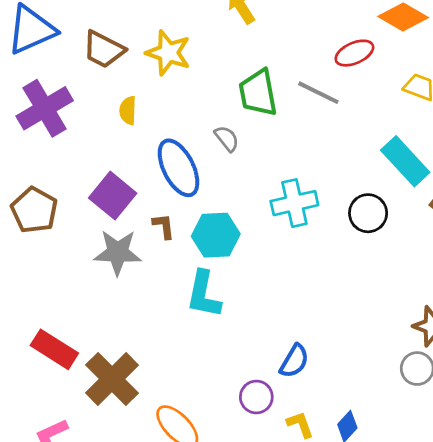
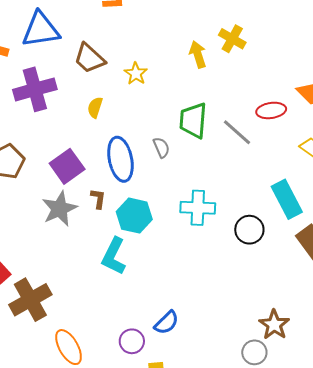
yellow star: (168, 53) -> (136, 74), size x0.7
gray star: (118, 252) -> (60, 209), turned 30

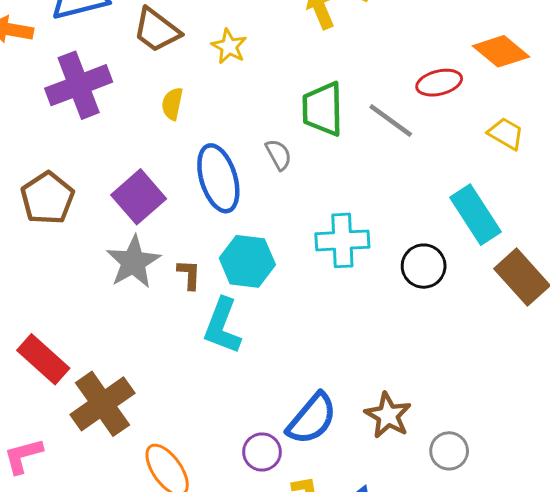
brown L-shape: (98, 199) -> (189, 275), moved
blue semicircle: (167, 323) -> (312, 419), size x1.4
brown star: (274, 325) -> (388, 415), moved

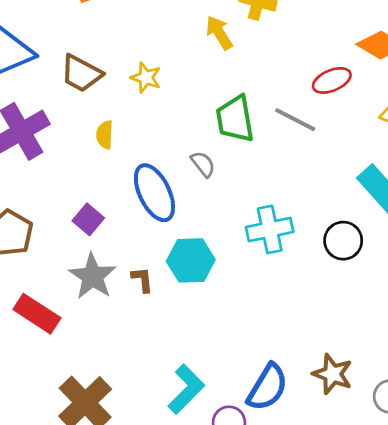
purple square: (139, 197) -> (88, 219), size x0.7
cyan L-shape: (222, 326) -> (186, 389), moved, turned -147
red rectangle: (43, 359) -> (37, 314), moved

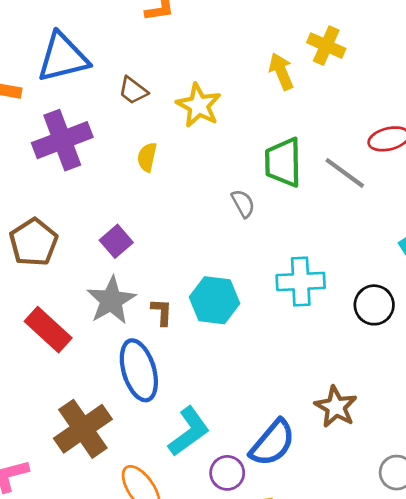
brown trapezoid: (81, 73) -> (133, 90), size x0.7
yellow star: (146, 78) -> (199, 105), size x1.4
blue ellipse: (154, 193) -> (139, 370), moved
brown star: (333, 374) -> (336, 407), moved

